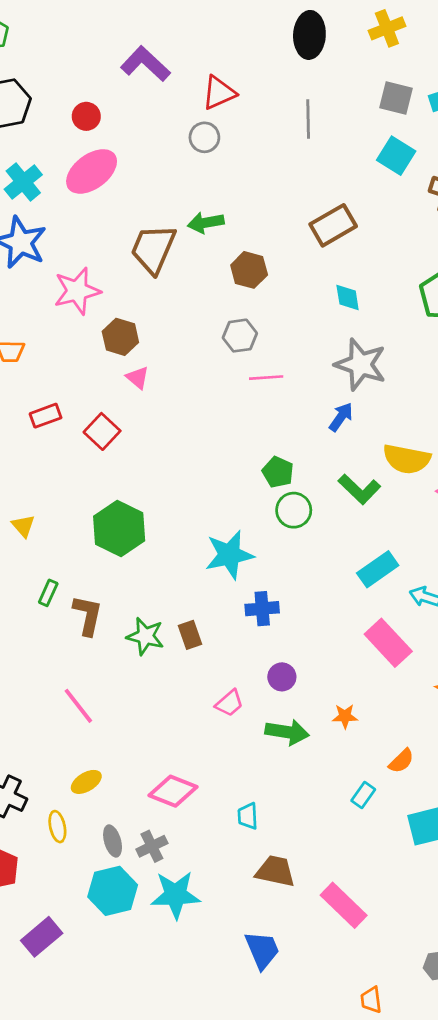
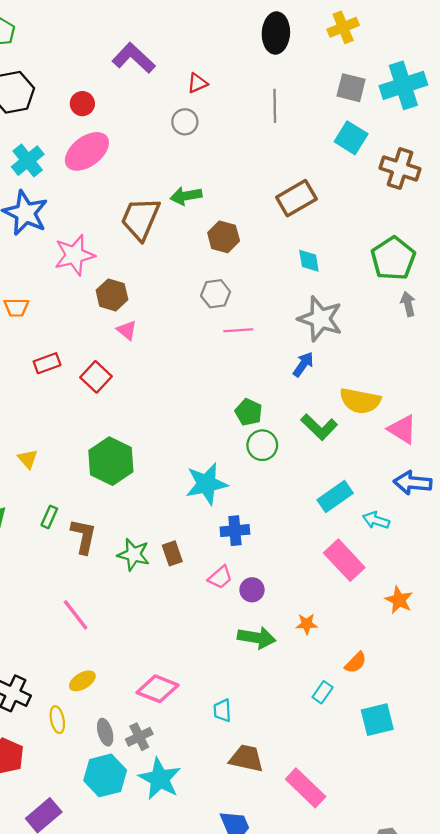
red triangle: (219, 93) -> (197, 83), size x0.7
pink trapezoid: (229, 703) -> (220, 577), moved
cyan star: (176, 895) -> (160, 779), turned 30

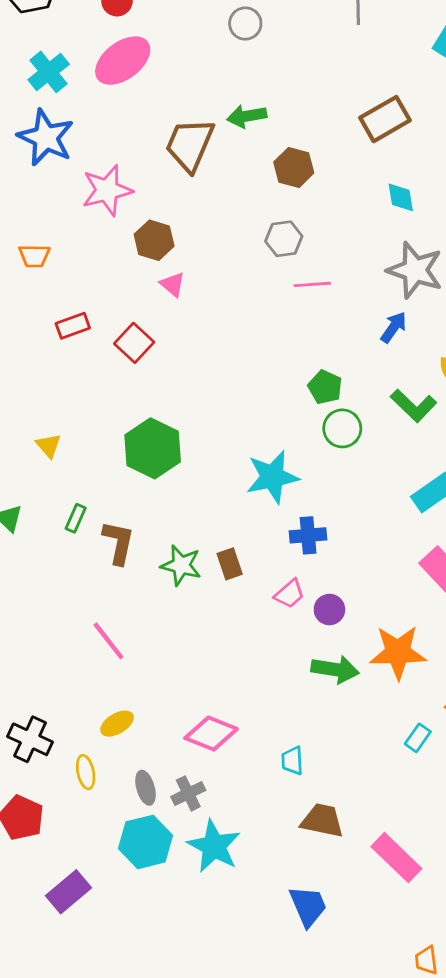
orange star: (307, 624) -> (398, 652), size x2.0

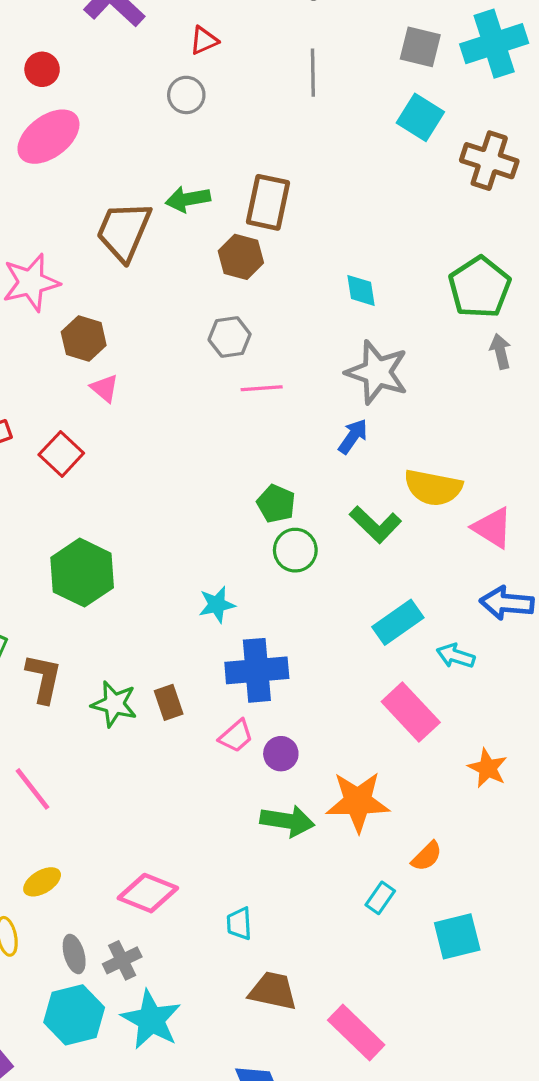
brown rectangle: (385, 119) -> (268, 202), moved, turned -48
cyan star: (272, 477) -> (217, 605), size x0.6
blue cross: (308, 535) -> (257, 670), size x1.5

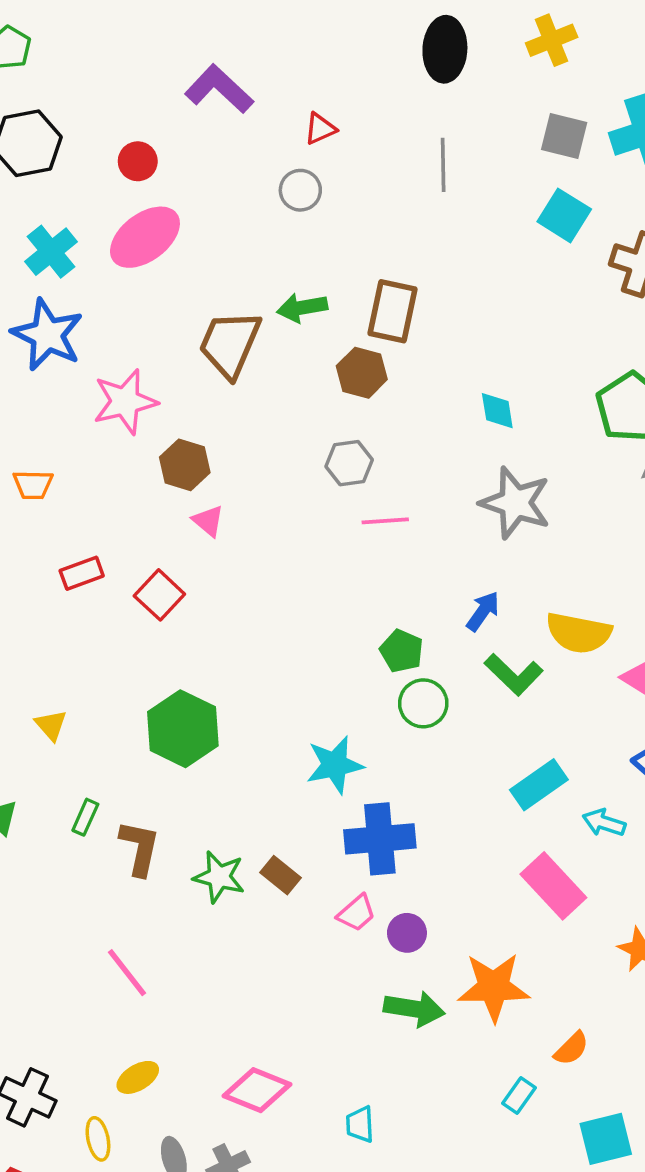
blue arrow: (353, 436) -> (483, 611), moved
cyan star: (217, 605) -> (335, 765), size x1.4
brown rectangle: (169, 702) -> (280, 875), turned -32

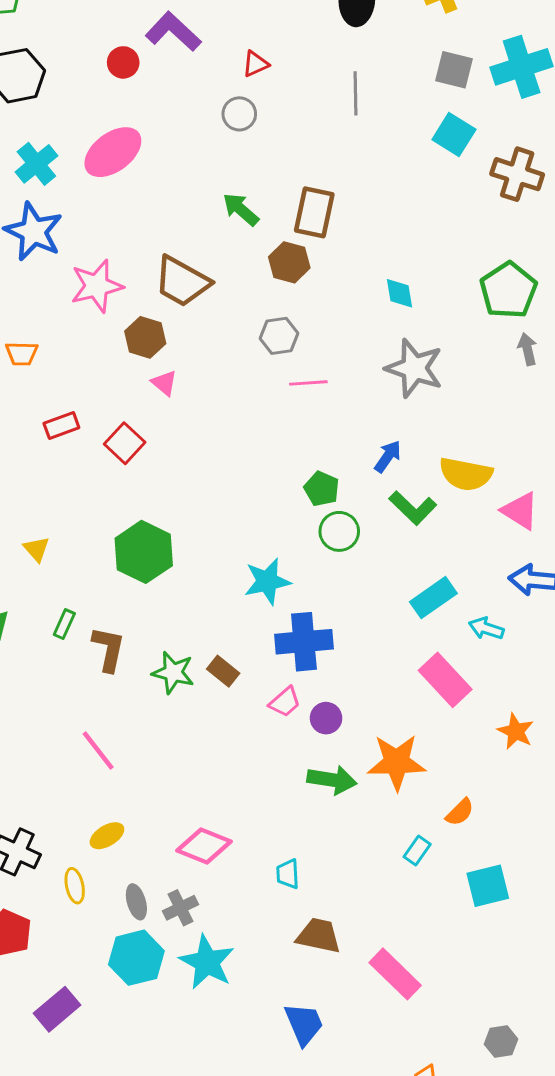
red circle: (138, 161) -> (123, 62), moved
green arrow: (302, 308) -> (241, 209), turned 51
brown trapezoid: (230, 344) -> (182, 281), moved, turned -84

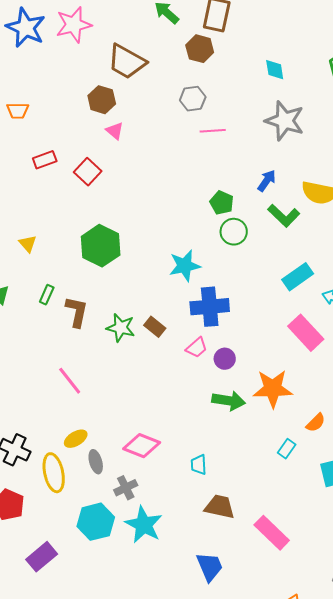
pink star: (97, 286) -> (74, 25), moved
yellow ellipse: (75, 886) -> (54, 473), size x1.6
gray ellipse: (136, 902) -> (96, 462), moved

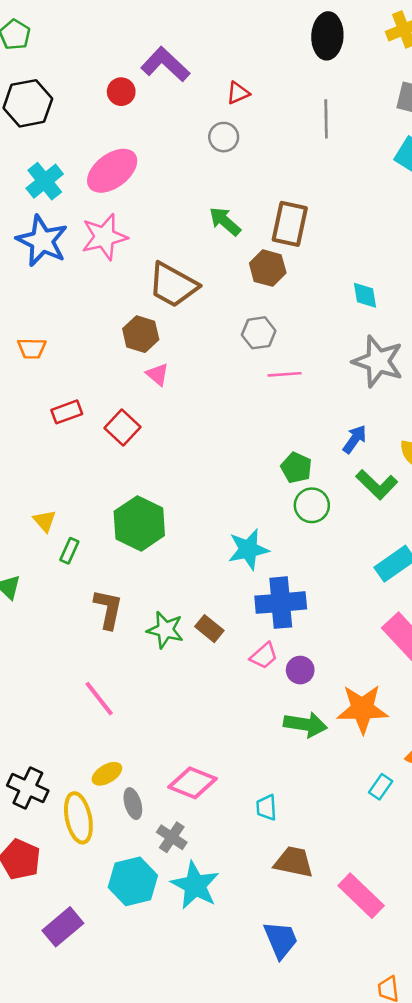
green rectangle: (47, 295) -> (69, 551), moved
gray cross: (126, 488) -> (172, 837), turned -30

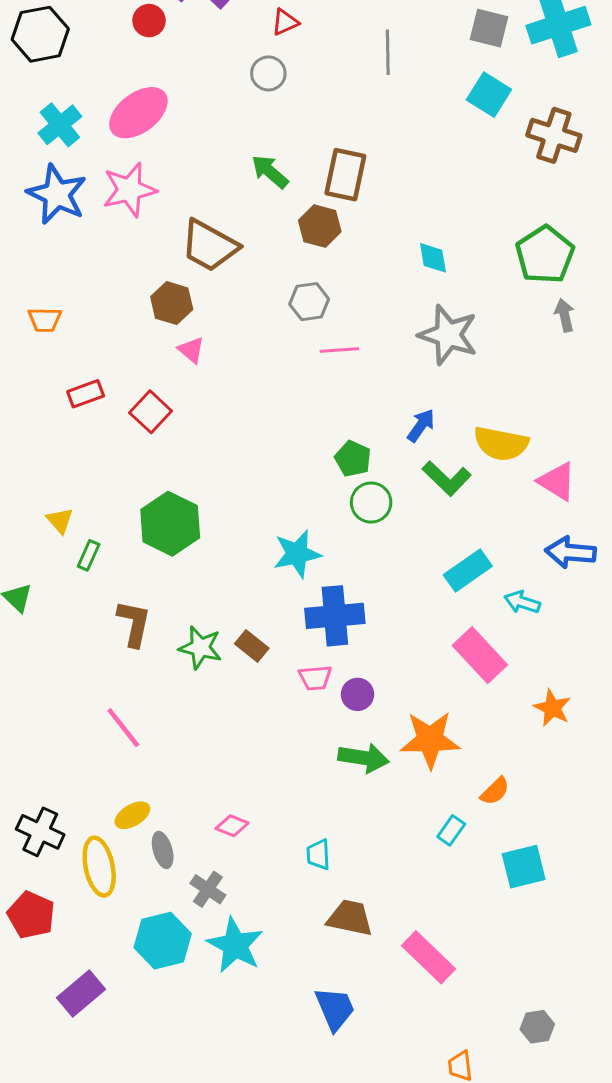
pink trapezoid: (264, 656) -> (315, 678), turned 36
pink diamond: (193, 783) -> (232, 826), size x0.6

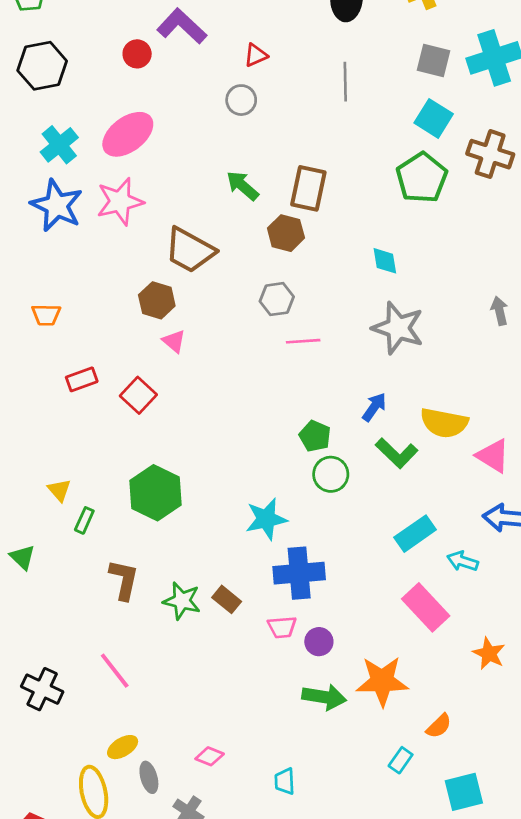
green pentagon: (545, 255) -> (422, 178), moved
black cross: (40, 832) -> (42, 689), moved

